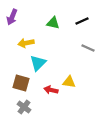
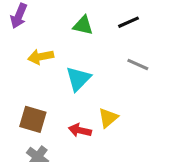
cyan triangle: (38, 63) -> (78, 79), moved
yellow triangle: (69, 82) -> (108, 118), turned -48

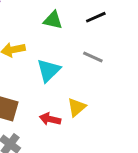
gray line: (138, 65) -> (93, 57), moved

